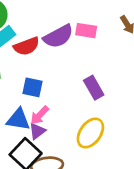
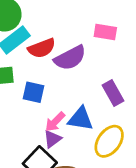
purple semicircle: (58, 36) -> (70, 58), moved
blue square: (33, 87) -> (33, 92), moved
blue triangle: (18, 119) -> (81, 119), moved

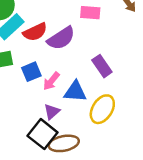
blue square: (33, 92) -> (31, 72), turned -30
pink arrow: (55, 122) -> (51, 81), moved

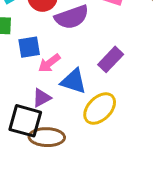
purple rectangle: (102, 66) -> (111, 59), turned 65
black square: (43, 134) -> (25, 121), turned -36

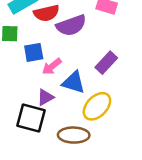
brown ellipse: (47, 137) -> (74, 135), moved

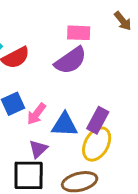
purple semicircle: (71, 25) -> (71, 61), moved
purple rectangle: (106, 63) -> (98, 120), moved

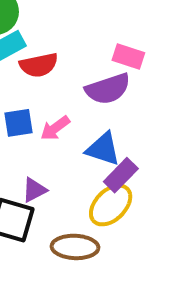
pink arrow: (36, 114) -> (55, 128), moved
blue triangle: (65, 125) -> (103, 149), moved

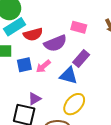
purple semicircle: (108, 89) -> (55, 43), moved
purple rectangle: (121, 175) -> (81, 59), moved

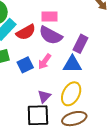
pink rectangle: (79, 27) -> (49, 17), moved
purple semicircle: (55, 43) -> (51, 35), turned 65
yellow ellipse: (74, 104) -> (71, 94), moved

